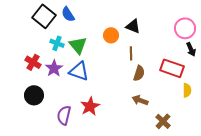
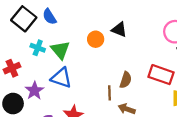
brown line: (131, 53) -> (110, 93), moved
red cross: (33, 62) -> (12, 68), turned 35
purple star: (54, 68) -> (34, 91), moved

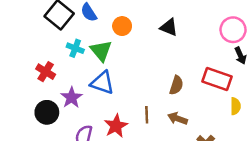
orange circle: (96, 39) -> (122, 26), moved
red cross: (12, 68) -> (46, 72), turned -35
brown line: (110, 93) -> (147, 115), moved

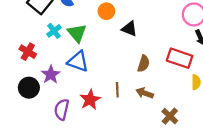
orange circle: (122, 26) -> (106, 11), moved
black triangle: (169, 27) -> (129, 29), moved
cyan cross: (75, 48) -> (54, 31), turned 32

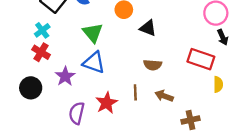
cyan cross: (54, 31) -> (42, 30), moved
brown semicircle: (144, 64) -> (153, 65), moved, turned 77
black circle: (29, 88) -> (31, 88), moved
brown cross: (170, 116) -> (191, 120), turned 35

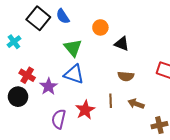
cyan cross: (42, 30) -> (14, 42), moved
red cross: (41, 52) -> (27, 75), moved

